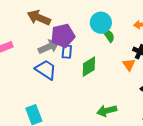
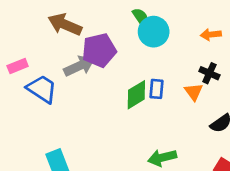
green semicircle: (109, 36) -> (141, 17), moved
blue rectangle: (67, 52) -> (156, 89), moved
blue trapezoid: (46, 70) -> (42, 89), moved

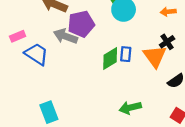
gray arrow: (79, 66) -> (66, 36), turned -135
black cross: (209, 73) -> (167, 42), turned 32
orange triangle: (194, 92) -> (155, 56), size x1.6

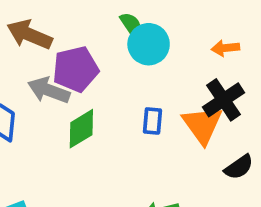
black cross: (167, 42) -> (223, 100), size x1.5
green diamond: (110, 59) -> (81, 129), moved

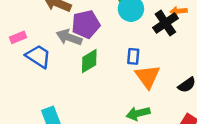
black cross: (223, 100) -> (165, 23), moved
orange triangle: (202, 125) -> (148, 77), moved

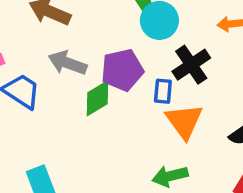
black cross: (165, 23) -> (191, 65), moved
purple pentagon: (86, 24) -> (122, 70), moved

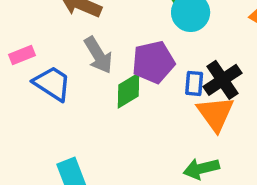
gray arrow: (67, 63) -> (98, 55), turned -141
black cross: (191, 65) -> (223, 80), moved

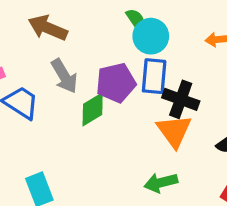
black cross: (223, 80) -> (181, 99), turned -36
blue rectangle: (194, 83) -> (154, 76), moved, size x1.5

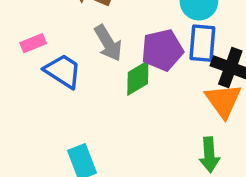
green arrow: (161, 183) -> (209, 155), turned -80

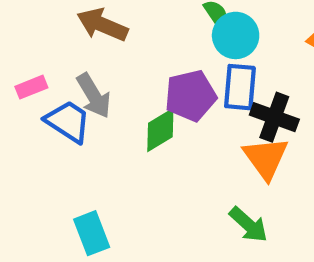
gray arrow: (108, 43) -> (94, 96), moved
green arrow: (209, 155) -> (248, 225), turned -44

